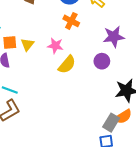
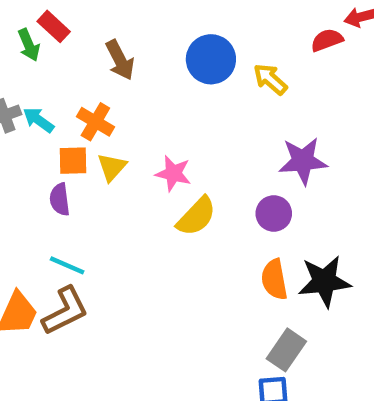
orange cross: (71, 21) -> (95, 122), moved
orange semicircle: (123, 117) -> (274, 279), moved, turned 108

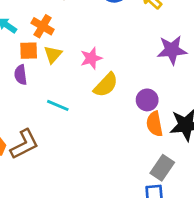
pink star: (173, 173) -> (91, 58), turned -30
purple circle: (274, 213) -> (147, 100), moved
cyan line: (67, 265) -> (58, 105), moved

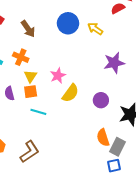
orange square: (29, 51) -> (31, 92), moved
orange semicircle: (155, 124) -> (103, 138), moved
brown L-shape: (24, 144) -> (30, 152), moved

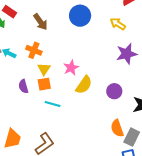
yellow arrow: (95, 29) -> (118, 24), moved

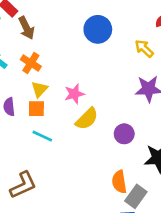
brown arrow: (41, 22) -> (26, 28), moved

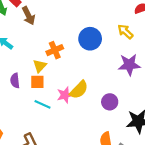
blue circle: (98, 29) -> (90, 39), moved
orange cross: (31, 63) -> (55, 50), moved, turned 35
pink star: (74, 94) -> (65, 95), moved

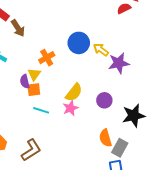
yellow arrow: (125, 32) -> (101, 50), moved
purple semicircle: (15, 81) -> (25, 81), moved
pink star: (65, 95) -> (71, 108), moved

